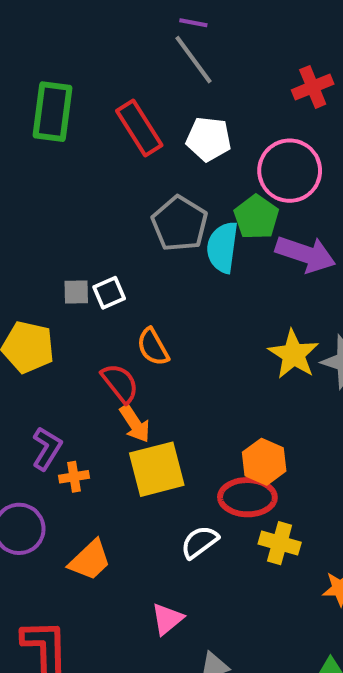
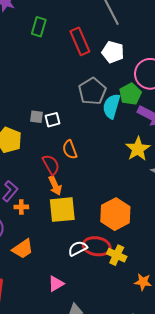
green rectangle: (52, 112) -> (39, 27), size x0.7
yellow star: (293, 354) -> (138, 149), moved
orange hexagon: (264, 462) -> (115, 214), size x1.4
red ellipse: (247, 497) -> (97, 246), moved

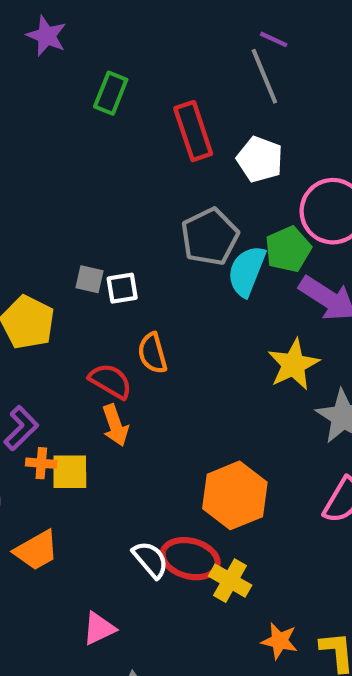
red semicircle: (51, 165) -> (110, 381), turned -35
yellow square: (62, 210) -> (70, 472), moved, size x0.7
white semicircle: (78, 248) -> (150, 560), turned 72

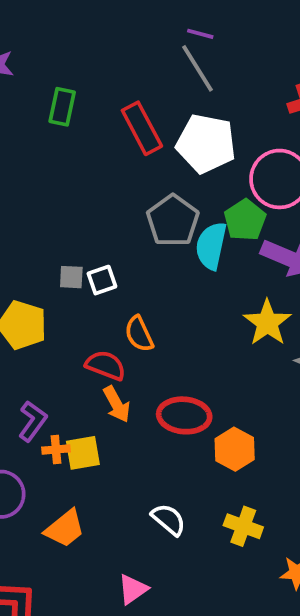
white pentagon: (260, 159) -> (206, 144), size x1.4
orange hexagon: (235, 495) -> (235, 449), size x0.7
red ellipse: (190, 559) -> (184, 415), moved

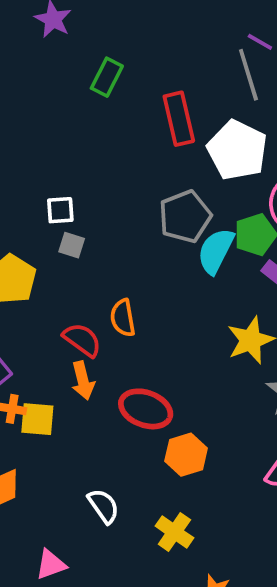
white square: (102, 280) -> (60, 210), moved

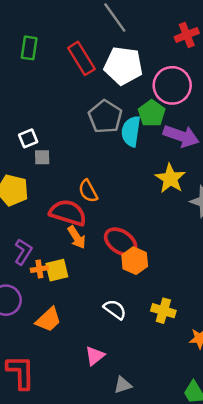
red semicircle: (82, 340) -> (68, 213), size x1.4
red ellipse: (146, 409) -> (121, 242), turned 32
orange hexagon: (186, 455) -> (135, 261), moved

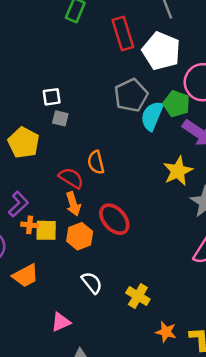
green pentagon: (152, 113) -> (176, 104), turned -30
red semicircle: (68, 213) -> (71, 178), size x0.7
orange hexagon: (135, 261) -> (80, 236), moved

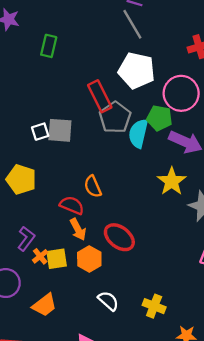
red rectangle: (123, 34) -> (100, 96), moved
gray square: (60, 118) -> (60, 130), moved, size x1.6
orange cross: (30, 225) -> (40, 256), turned -35

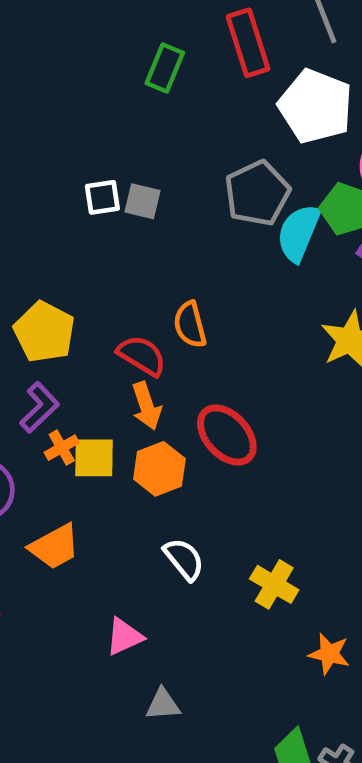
green rectangle: (49, 46) -> (165, 68), moved
red rectangle: (100, 96) -> (248, 43), moved
gray square: (60, 130) -> (142, 201), size x0.7
yellow pentagon: (21, 179) -> (44, 332), moved

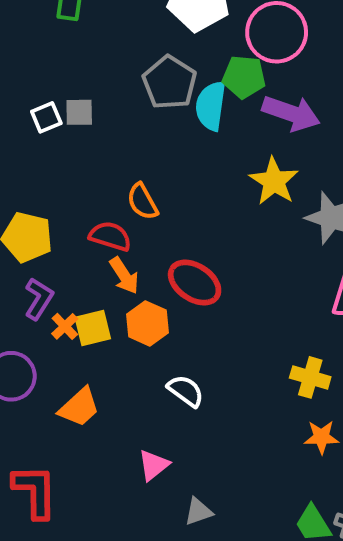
yellow cross: (274, 584) -> (310, 377), moved

